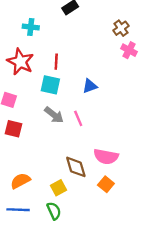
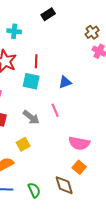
gray arrow: (54, 115) -> (31, 117), moved
brown diamond: (76, 167) -> (64, 185), moved
yellow square: (59, 188) -> (23, 144), moved

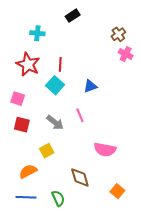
cyan square: (31, 81) -> (55, 85), turned 30
orange square: (79, 167) -> (117, 191), moved
brown diamond: (64, 185) -> (80, 178), moved

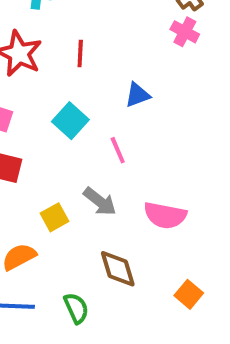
pink cross: (126, 54) -> (185, 32), moved
cyan square: (55, 85) -> (70, 121), moved
gray arrow: (55, 123) -> (100, 202), moved

